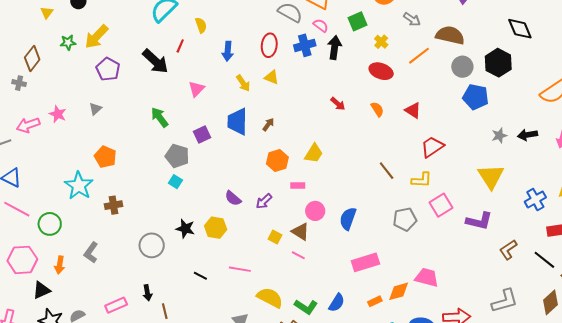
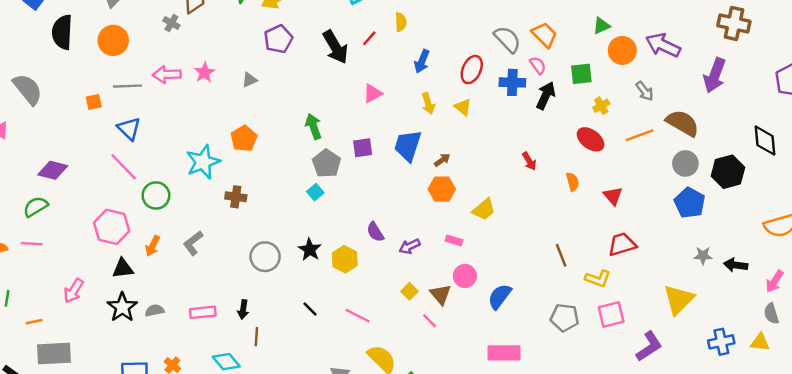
green arrow: (160, 117) -> (313, 126), moved
orange hexagon: (277, 160) -> (442, 189), moved
purple L-shape: (479, 221) -> (649, 346), turned -64

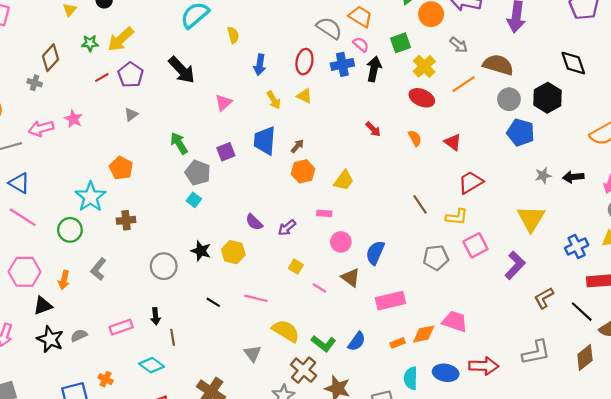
red line: (369, 38) -> (102, 78), moved, turned 32
gray triangle: (250, 80) -> (131, 115), moved
yellow cross: (601, 106) -> (424, 66), size x1.5
green circle: (156, 195) -> (70, 230), moved
brown triangle: (441, 294) -> (351, 278), moved

